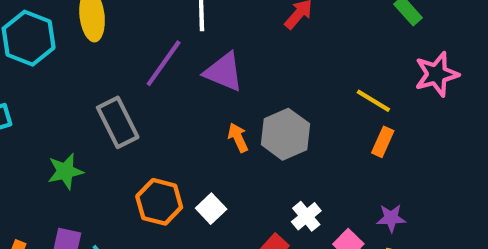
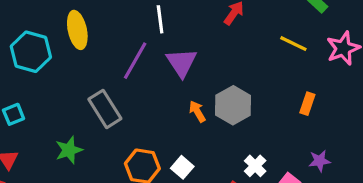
purple triangle: (224, 72) -> (182, 63), turned 40
yellow line: (373, 101) -> (293, 44), moved

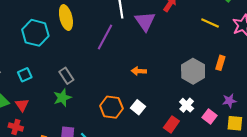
purple triangle: (182, 63) -> (145, 21), moved
gray hexagon: (233, 105) -> (193, 71), moved
gray rectangle: (105, 109) -> (66, 76), moved, size x0.7
orange arrow: (197, 111) -> (139, 71), moved, turned -56

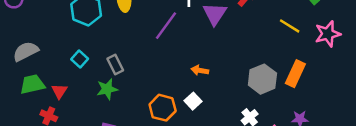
orange rectangle: (220, 63) -> (295, 74), size x1.5
cyan square: (25, 75) -> (80, 59), moved, turned -32
white square: (138, 107) -> (193, 101), moved

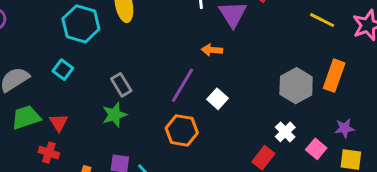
purple line: (166, 26) -> (182, 85), moved
cyan square: (80, 59) -> (63, 70), moved
orange arrow: (200, 70) -> (212, 50), moved
white square: (193, 101) -> (217, 99), moved

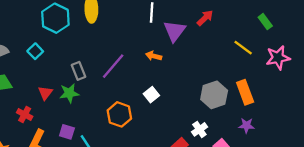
orange rectangle: (334, 76) -> (245, 92), turned -50
purple line: (182, 85) -> (113, 66), moved
red triangle: (59, 122) -> (45, 93), moved
purple star: (344, 128) -> (247, 125), moved
red cross: (49, 153) -> (25, 115), moved

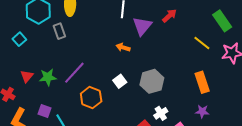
green rectangle: (265, 22) -> (222, 21), size x1.5
purple line: (113, 66) -> (74, 73), moved
gray rectangle: (79, 71) -> (59, 31), moved
gray hexagon: (214, 95) -> (152, 81), moved

